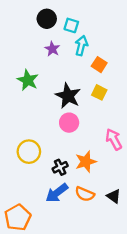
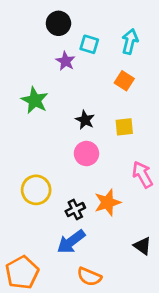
cyan square: (71, 25) -> (89, 44), moved
cyan arrow: (81, 46) -> (130, 42), moved
yellow square: (99, 92) -> (124, 127), moved, turned -32
black star: (68, 96) -> (85, 120), size x0.6
orange semicircle: (85, 194) -> (89, 277), moved

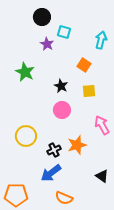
cyan arrow: (130, 42) -> (101, 40), moved
orange square: (124, 81) -> (84, 65), moved
orange pentagon: (22, 272) -> (16, 195), turned 30

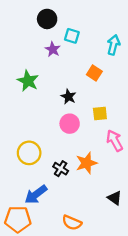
yellow square: (89, 91) -> (100, 113), moved
black cross: (54, 150) -> (61, 169), turned -32
blue arrow: (51, 173) -> (36, 195), moved

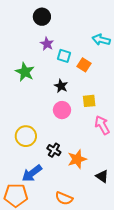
cyan square: (72, 36) -> (64, 56), moved
cyan arrow: (113, 45) -> (101, 40), turned -90
orange star: (86, 163) -> (77, 159), moved

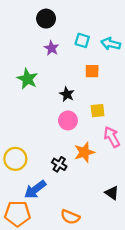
cyan square: (64, 56) -> (82, 40), moved
orange square: (84, 65) -> (92, 71), turned -32
yellow circle: (26, 136) -> (15, 159), moved
orange star: (77, 159) -> (84, 152), moved

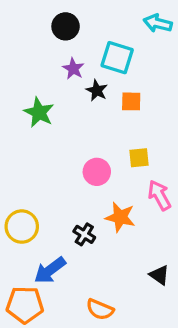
cyan square: (82, 40) -> (117, 58), size x1.5
cyan arrow: (111, 44) -> (158, 23), moved
black star: (67, 94) -> (97, 91), moved
orange star: (84, 152) -> (120, 217), turned 30

